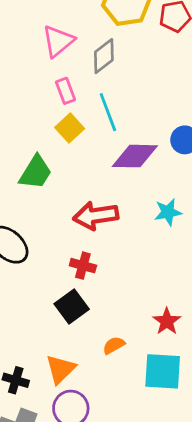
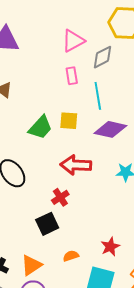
yellow square: (70, 128) -> (69, 121), moved, turned 36
red cross: (83, 266) -> (60, 197), turned 30

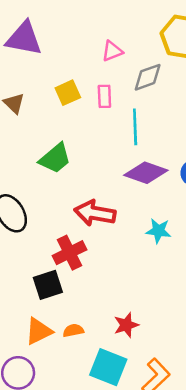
pink triangle: (73, 41) -> (112, 51), size x0.7
yellow square: (69, 121) -> (68, 93), moved, turned -36
red cross: (60, 197) -> (69, 253), size x1.4
orange triangle: (31, 265) -> (39, 331), moved

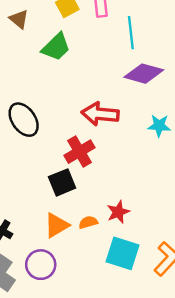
green trapezoid: (55, 158) -> (56, 47), moved
red star: (126, 325) -> (118, 212), moved

